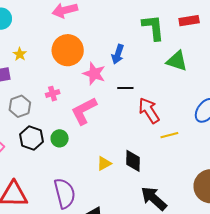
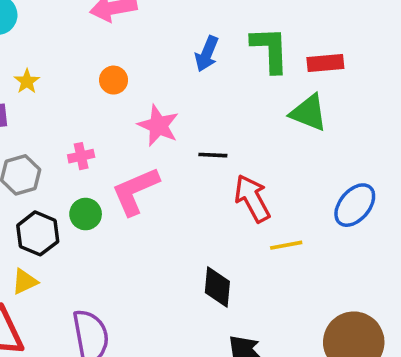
red rectangle: (189, 21) -> (325, 63), moved
orange circle: (68, 50) -> (114, 80), size x0.5
blue arrow: (118, 54) -> (207, 54), moved
green circle: (60, 138) -> (86, 214), moved
yellow triangle: (104, 163) -> (25, 282), moved

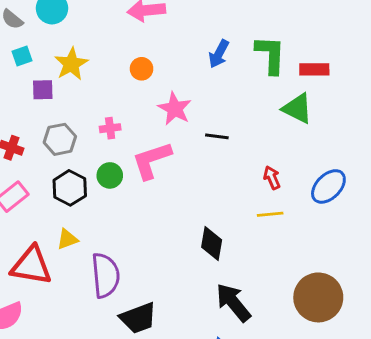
yellow star: (27, 81) -> (71, 64), size x1.6
red arrow: (252, 198) -> (272, 178), moved, size x0.6
yellow triangle: (25, 282) -> (67, 239), moved

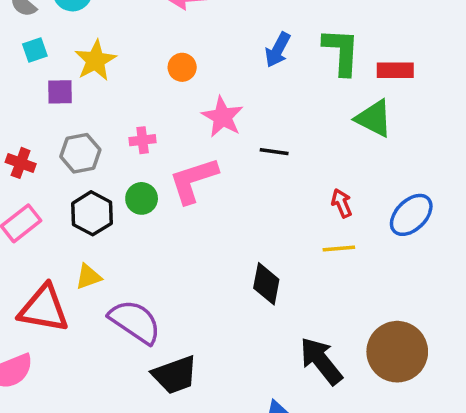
purple semicircle: (105, 275) -> (135, 322), turned -51
black arrow: (233, 303) -> (321, 361), moved

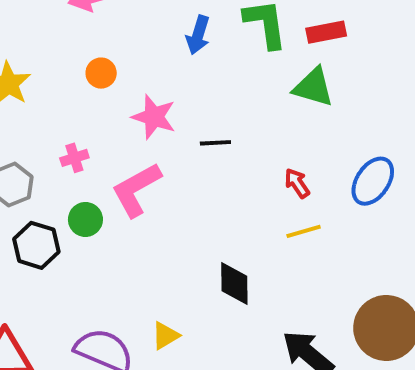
yellow triangle: (88, 277) -> (165, 336), moved

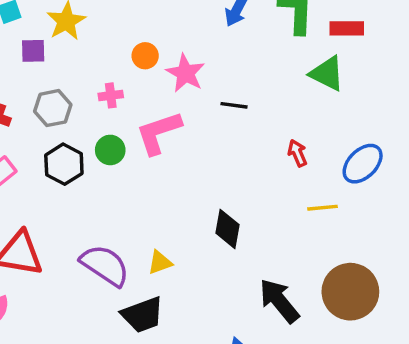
orange circle: (101, 73) -> (145, 56), moved
yellow line: (304, 231) -> (323, 208), moved

